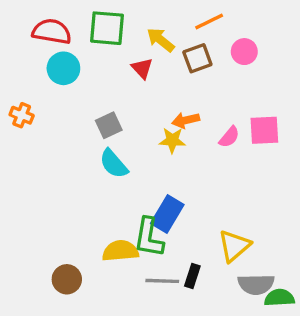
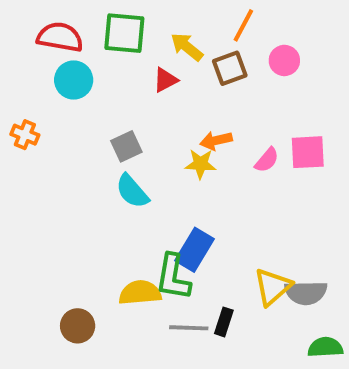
orange line: (209, 21) -> (243, 25), turned -36
red triangle: (142, 68) -> (165, 80), turned 45
gray semicircle: (256, 284) -> (306, 293), moved

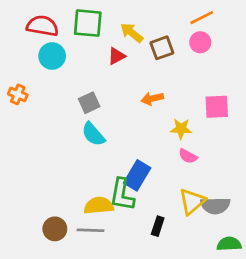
orange line: (243, 25) -> (202, 18), moved, turned 35
pink semicircle: (267, 160) -> (188, 156), moved, turned 78
yellow star: (200, 164) -> (181, 129), moved
gray line: (189, 328) -> (90, 230), moved

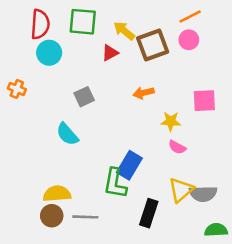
red semicircle: (42, 26) -> (40, 24), turned 84
brown square: (162, 48) -> (153, 45), size x1.4
cyan semicircle: (93, 134) -> (67, 134), moved
yellow semicircle: (99, 206) -> (57, 194), moved
black rectangle: (158, 226) -> (149, 213), size x1.5

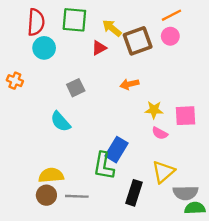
pink square: (204, 101) -> (185, 116), moved
gray semicircle: (203, 194) -> (185, 193), moved

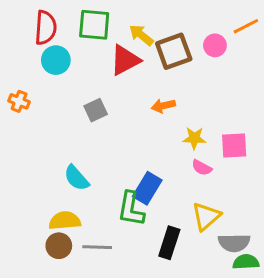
orange line: (171, 15) -> (246, 26), moved
red triangle: (99, 48) -> (125, 60), size x1.6
cyan semicircle: (60, 122) -> (76, 178), moved

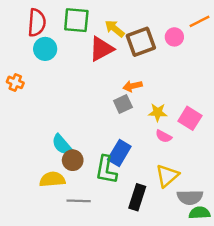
gray square: (96, 110) -> (123, 104), moved
pink square: (234, 146) -> (190, 118), turned 35
brown circle: (59, 246) -> (73, 160), moved

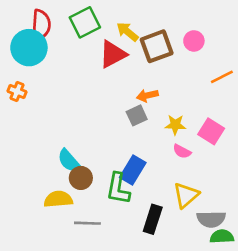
green square: (76, 20) -> (85, 22), turned -32
orange line: (200, 21) -> (222, 77), moved
cyan circle: (45, 49) -> (29, 48), moved, size x1.4

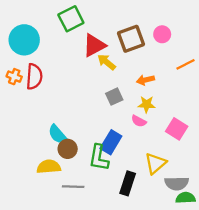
red semicircle: (41, 25) -> (34, 77), moved
yellow arrow: (127, 32) -> (107, 62), moved
orange arrow: (147, 95) -> (145, 80), moved
pink square: (211, 131) -> (177, 129), moved
pink semicircle: (182, 151) -> (139, 121), moved

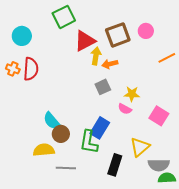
cyan circle: (24, 40) -> (22, 36), size x0.7
yellow arrow: (107, 62) -> (96, 56), turned 60
orange arrow: (145, 80) -> (110, 64), moved

